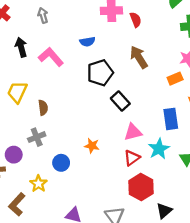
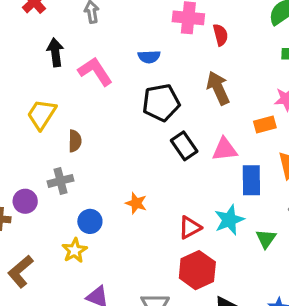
pink triangle: (133, 132) -> (225, 149), moved
yellow star: (38, 184) -> (75, 250), moved

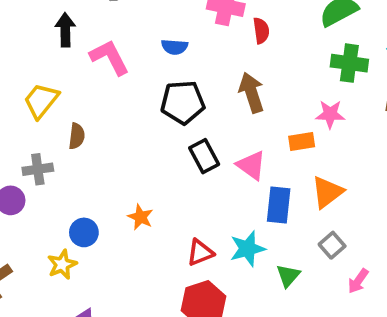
pink triangle: (225, 149) -> (251, 165), turned 36
gray cross: (60, 181) -> (38, 169), moved

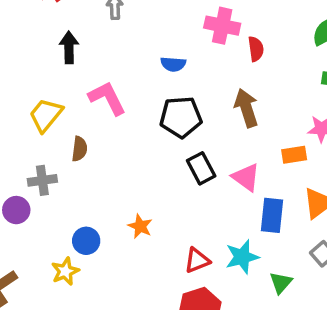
pink L-shape: (109, 57) -> (107, 98), moved

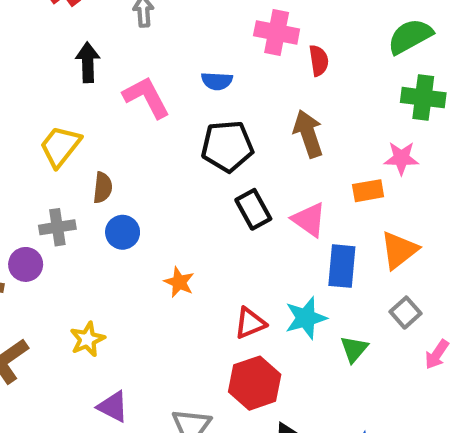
pink L-shape: (107, 98) -> (146, 97), moved
blue circle: (86, 241) -> (123, 232), moved

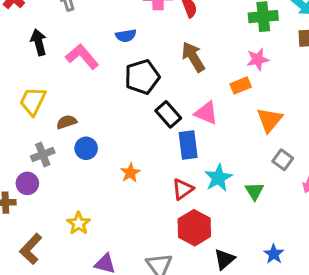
brown semicircle: (103, 188) -> (67, 122), turned -102
blue rectangle: (342, 266) -> (188, 145), moved
orange star: (179, 282) -> (130, 173), turned 30

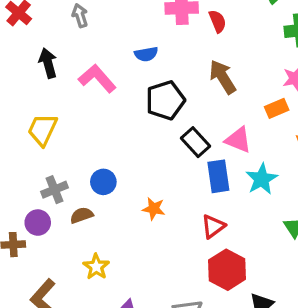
brown semicircle: (67, 122) -> (82, 215), moved
orange star: (130, 173) -> (154, 209), turned -30
cyan star: (218, 178) -> (262, 179), moved

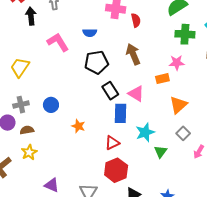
black arrow: (48, 63) -> (31, 16), moved
cyan star: (262, 179) -> (145, 132), moved
brown semicircle: (82, 215) -> (27, 130), moved
yellow star: (96, 267) -> (29, 152), moved

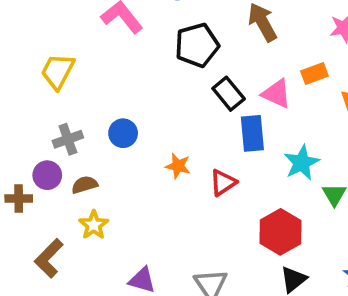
orange rectangle: (162, 79) -> (314, 73), moved
red triangle: (112, 143) -> (223, 183), moved
red hexagon: (116, 170) -> (280, 232), moved

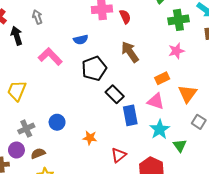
pink triangle: (277, 94) -> (156, 101), moved
red triangle: (223, 183) -> (119, 155), moved

